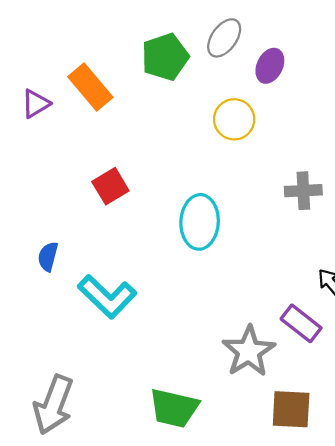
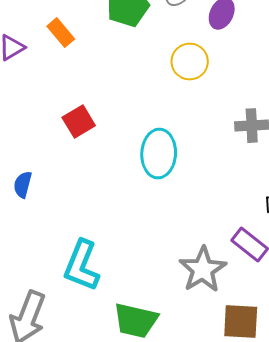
orange rectangle: (90, 87) -> (61, 33), size x0.7
cyan L-shape: (107, 297) -> (82, 266), moved, turned 68

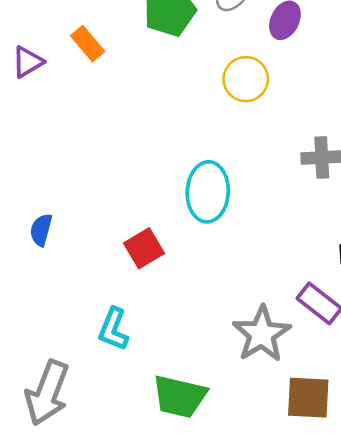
red square: (79, 122) -> (144, 248), moved
cyan L-shape: (82, 266) -> (113, 329), size x0.7

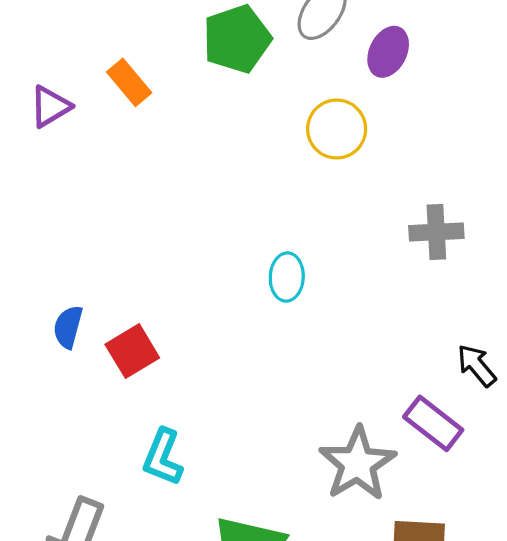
cyan ellipse: (208, 192) -> (287, 277), size x0.6
red square: (144, 248) -> (132, 351), moved

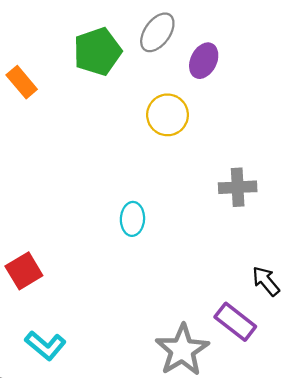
cyan L-shape: (163, 457) -> (45, 346), turned -72

